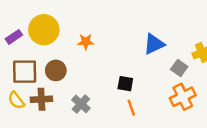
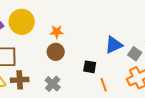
blue triangle: (154, 44) -> (114, 45), moved
brown circle: (56, 70) -> (56, 52), moved
orange line: (131, 108) -> (104, 85), moved

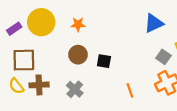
orange star: (57, 32) -> (78, 24), moved
blue triangle: (114, 45) -> (154, 23), moved
black square: (90, 67) -> (104, 61), moved

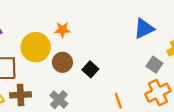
yellow circle: (41, 22) -> (36, 47), moved
black square: (104, 61) -> (90, 69), turned 32

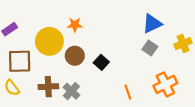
gray square: (154, 65) -> (150, 48), moved
brown cross: (21, 95) -> (48, 87), moved

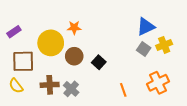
yellow cross: (183, 44) -> (164, 45), moved

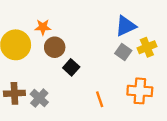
brown circle: (74, 56) -> (55, 47), moved
orange cross: (158, 83) -> (140, 91), turned 30

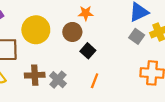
orange star: (43, 27) -> (86, 13), moved
orange line: (100, 99) -> (95, 81), moved, turned 40

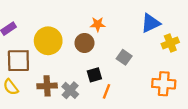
gray square: (137, 36) -> (124, 57), moved
black square: (88, 51) -> (94, 75), moved, turned 32

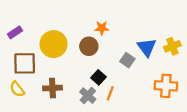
blue triangle: (150, 23) -> (147, 47), moved, turned -42
black square: (94, 75) -> (99, 77), turned -32
gray cross: (70, 90) -> (88, 96), moved

